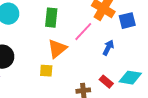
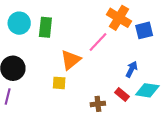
green rectangle: (51, 18) -> (45, 27), moved
blue arrow: (108, 48) -> (132, 69), moved

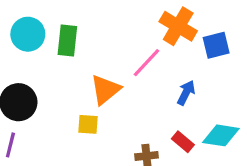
blue arrow: (132, 69) -> (186, 93), moved

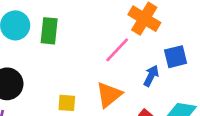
blue square: (216, 45) -> (176, 57), moved
orange triangle: (105, 90) -> (109, 95), moved

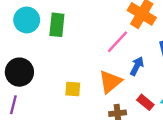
blue arrow: (151, 76) -> (137, 66), moved

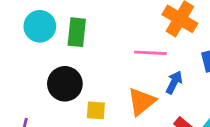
pink line: (118, 42) -> (150, 53), turned 50
black circle: (19, 72) -> (65, 84), moved

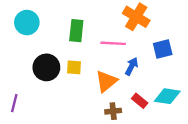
green rectangle: (77, 32) -> (76, 31), moved
yellow square: (96, 110) -> (74, 67), moved

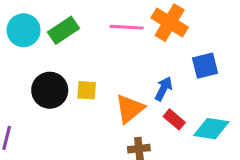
green rectangle: (76, 31) -> (64, 30), moved, turned 50
pink line: (113, 43) -> (127, 27), moved
red rectangle: (140, 101) -> (174, 119), moved

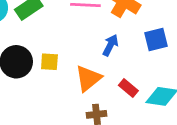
blue arrow: (163, 89) -> (110, 45), moved

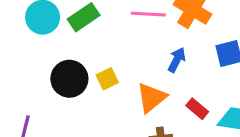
yellow square: (49, 62) -> (107, 79), turned -30

